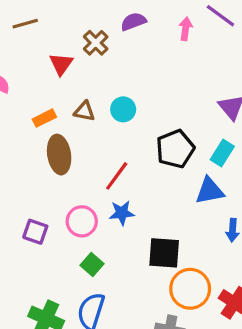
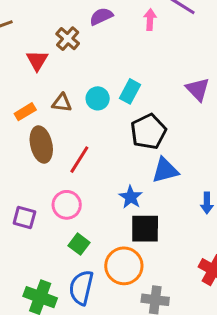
cyan rectangle: (222, 153) -> (130, 91), moved
red line: (117, 176) -> (79, 160), moved
blue triangle: (210, 191) -> (165, 170), moved
blue star: (122, 213) -> (131, 197), moved, turned -30
orange circle: (190, 289) -> (124, 266), moved

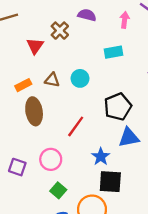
purple semicircle: (101, 16) -> (87, 15), turned 36
cyan rectangle: (130, 91) -> (114, 52), moved, turned 48
red line: (79, 160) -> (76, 126), moved

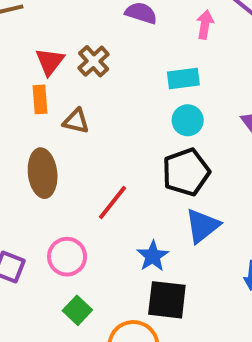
brown cross: (60, 31) -> (94, 61), moved
cyan circle: (80, 78) -> (188, 120), moved
orange rectangle: (23, 85) -> (40, 99), moved, turned -70
blue triangle: (129, 138) -> (202, 226), turned -30

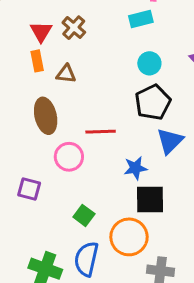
cyan rectangle: (183, 78) -> (141, 19), moved
red line: (112, 203) -> (101, 132), turned 56
blue star: (153, 256) -> (135, 168), turned 30
pink circle: (67, 257) -> (69, 157), moved

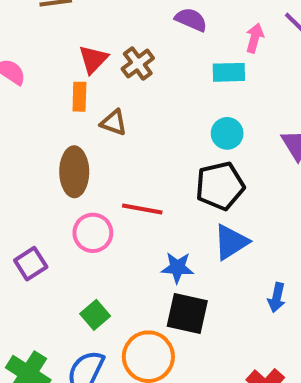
purple square: (29, 189) -> (31, 264), turned 30

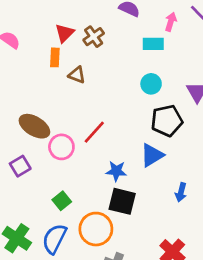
brown ellipse: (74, 172) -> (34, 126), moved, turned -60
black pentagon: (220, 186) -> (167, 121), moved
red line: (142, 209) -> (94, 132), turned -60

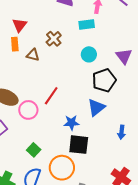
brown cross: (94, 37) -> (54, 39), moved

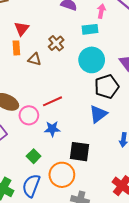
cyan circle: (89, 54) -> (92, 60), size x1.6
red line: (51, 96) -> (52, 101), turned 30
blue star: (71, 123) -> (52, 129), moved

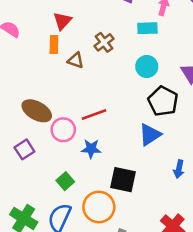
cyan circle: (92, 60) -> (147, 66), size x0.7
black pentagon: (107, 87) -> (163, 101), turned -30

